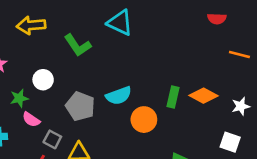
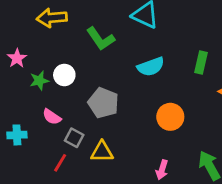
cyan semicircle: (119, 96) -> (151, 67), moved
green rectangle: (173, 97) -> (201, 62), moved
green star: (19, 98) -> (39, 81), moved

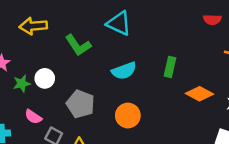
orange circle: (170, 117) -> (128, 115), moved

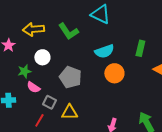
yellow arrow: (33, 26) -> (33, 29), moved
green star: (22, 84) -> (24, 71), moved
orange circle: (128, 115) -> (114, 73), moved

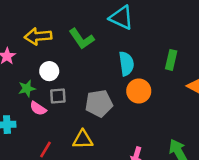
cyan semicircle: (104, 51) -> (126, 64), turned -78
gray pentagon: (70, 77) -> (99, 103), moved, turned -30
gray square: (49, 102) -> (58, 96), moved, turned -32

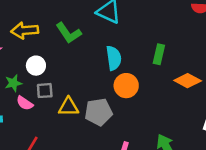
gray pentagon: (99, 103) -> (99, 112), moved
yellow triangle: (83, 139) -> (69, 107), moved

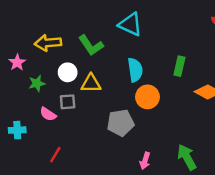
white circle: (36, 66) -> (68, 72), moved
green star: (13, 83) -> (37, 83), moved
yellow triangle: (69, 107) -> (91, 83), moved

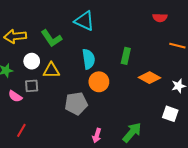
green arrow: (187, 157) -> (132, 132), turned 70

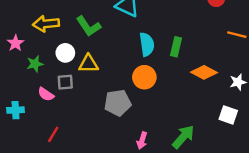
cyan semicircle: (89, 59) -> (147, 44), moved

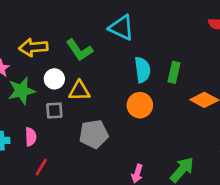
green star: (35, 64) -> (21, 91), size x1.5
pink semicircle: (46, 94) -> (31, 137), moved, turned -126
gray pentagon: (118, 103) -> (94, 134), moved

